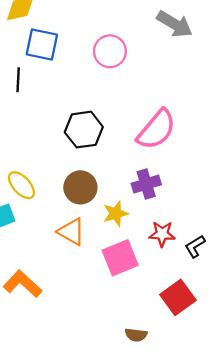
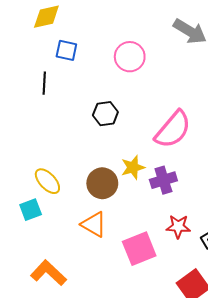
blue square: (42, 45) -> (66, 50), size x0.7
black hexagon: (84, 130) -> (105, 114), moved, size x0.7
yellow star: (116, 214) -> (133, 167), moved

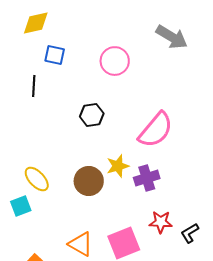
orange triangle: (94, 224) -> (81, 244), moved

